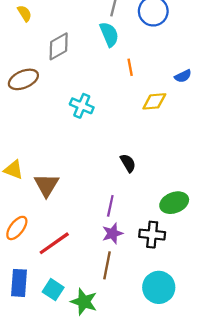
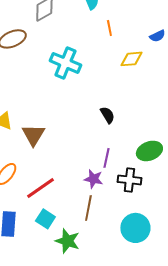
cyan cross: (82, 106) -> (65, 63), size x1.4
purple line: (110, 206) -> (106, 158), moved
purple star: (113, 233) -> (93, 179), turned 30
cyan square: (53, 290) -> (45, 219), moved

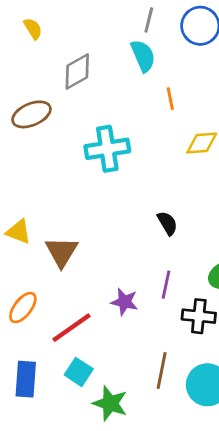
cyan cross: (65, 63) -> (107, 149), turned -32
purple star: (93, 179) -> (124, 302), moved
brown line: (88, 208) -> (162, 370), moved

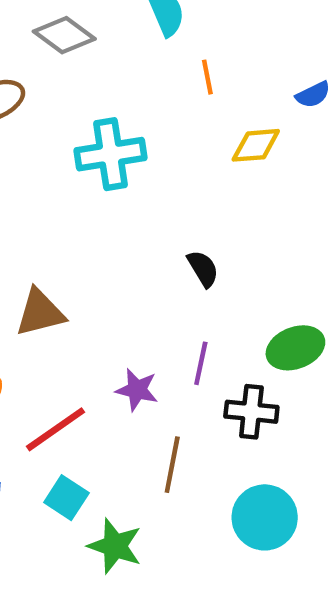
gray diamond: (77, 72) -> (64, 35), turned 66
brown triangle: (62, 252) -> (40, 313), turned 45
brown line: (162, 370) -> (172, 465), moved

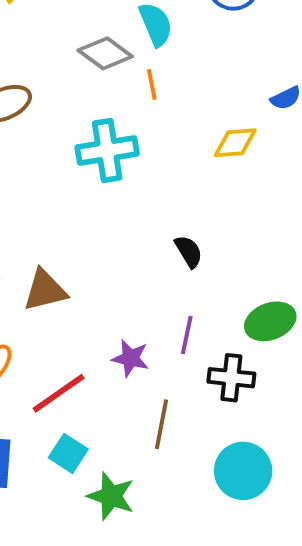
gray diamond: (64, 35) -> (105, 53), moved
orange line: (207, 77) -> (152, 84), moved

